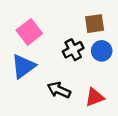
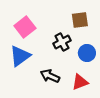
blue circle: (102, 51) -> (87, 53), moved

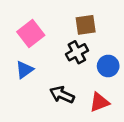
brown square: (80, 20) -> (86, 25), moved
blue triangle: (20, 56) -> (25, 70), size x0.7

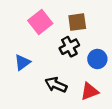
pink square: (31, 34) -> (40, 22), moved

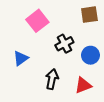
brown square: (77, 22) -> (89, 15), moved
black arrow: (56, 85) -> (52, 79), turned 78

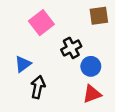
blue circle: (90, 55) -> (91, 66), moved
black arrow: (52, 79) -> (38, 87), moved

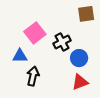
pink square: (41, 23) -> (35, 33), moved
blue triangle: (23, 64) -> (20, 56), turned 35

